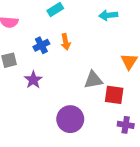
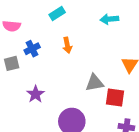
blue cross: (41, 45) -> (32, 49), moved
purple star: (33, 80) -> (35, 94), moved

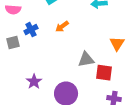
orange arrow: (67, 45) -> (62, 27), turned 64
purple star: (35, 94) -> (34, 82), moved

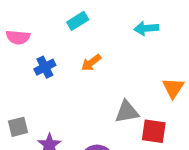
gray square: (13, 43) -> (18, 127), moved

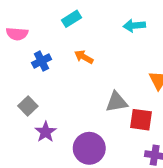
orange arrow: (91, 63) -> (84, 57), turned 66
gray square: (18, 127) -> (28, 106), moved, turned -30

